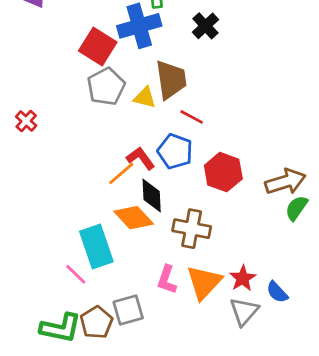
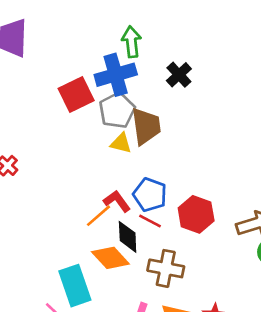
red square: (98, 47) -> (76, 94), turned 32
gray pentagon: (106, 87) -> (117, 110), moved
red line: (192, 117) -> (150, 221), moved

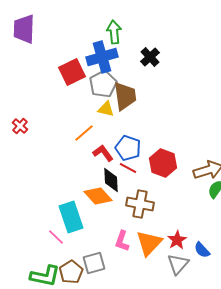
orange line: (99, 216) -> (84, 133), moved

